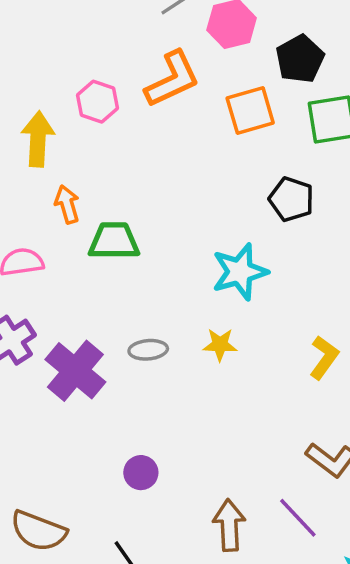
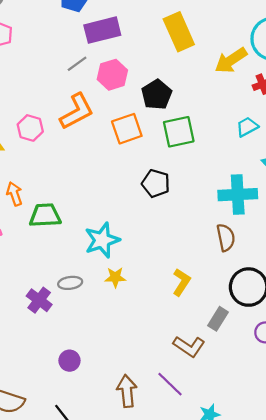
cyan star: (240, 272) -> (102, 240), moved
purple cross: (75, 371) -> (39, 300), moved, size x0.7

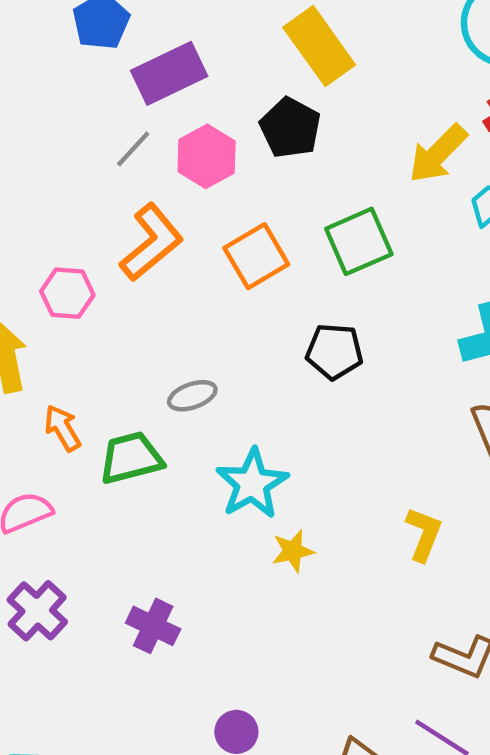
yellow arrow: (231, 60) -> (438, 154), moved
black pentagon: (157, 95) -> (290, 128), moved
gray ellipse: (70, 283) -> (192, 396), moved

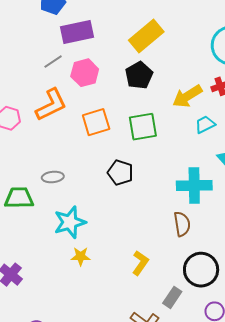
yellow rectangle: (319, 46) -> (146, 36), turned 72
black pentagon: (290, 128) -> (139, 75), moved

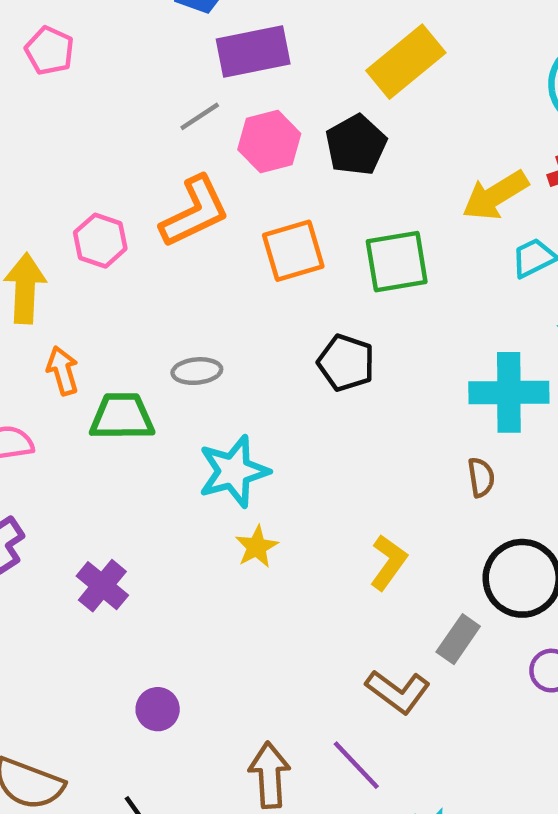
black pentagon: (139, 75) -> (356, 145), moved
brown semicircle: (182, 224) -> (481, 477), size x0.7
yellow star: (81, 256) -> (257, 547), turned -30

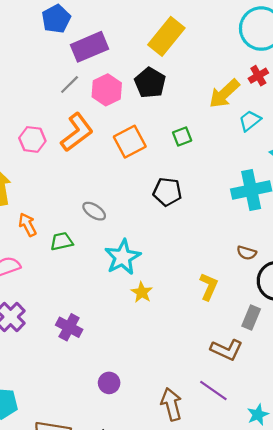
pink hexagon: (100, 241) -> (32, 139), moved
green square: (397, 262) -> (182, 136), size x0.6
gray ellipse: (197, 371) -> (94, 211), turned 50
green trapezoid: (122, 417) -> (62, 241), size x0.7
brown semicircle: (481, 477) -> (247, 253), moved, turned 126

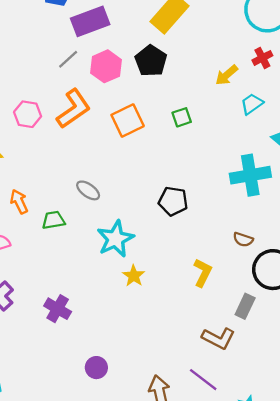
yellow arrow: (224, 94) -> (227, 75), size x0.7
black pentagon: (167, 192) -> (173, 201), moved

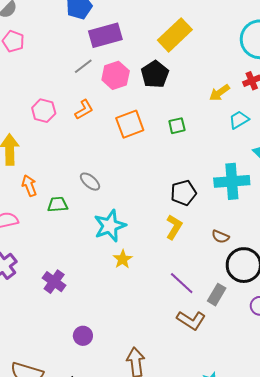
orange L-shape: (74, 109) -> (84, 110), size x0.6
black pentagon: (173, 201) -> (183, 193), moved, turned -30
yellow L-shape: (203, 273) -> (174, 227), moved
purple line: (203, 380) -> (182, 283), moved

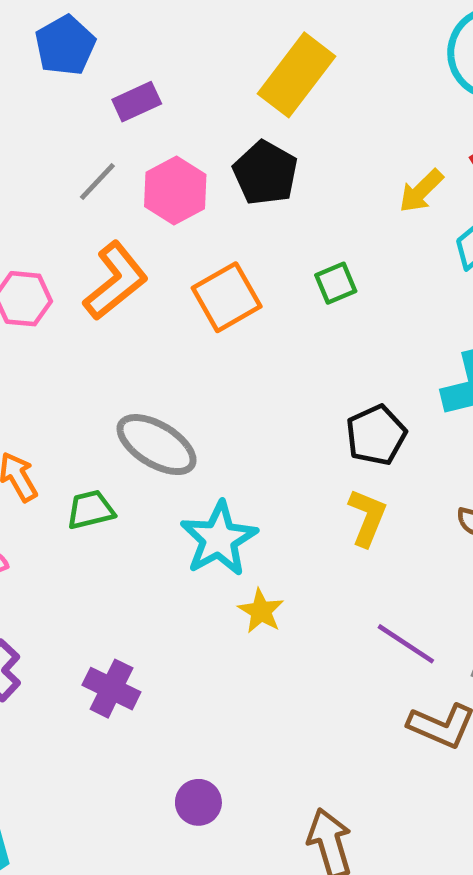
purple rectangle: (105, 35) -> (137, 102), size x0.6
orange L-shape: (84, 110) -> (116, 281), size x1.6
gray ellipse: (90, 182) -> (157, 445), size x1.6

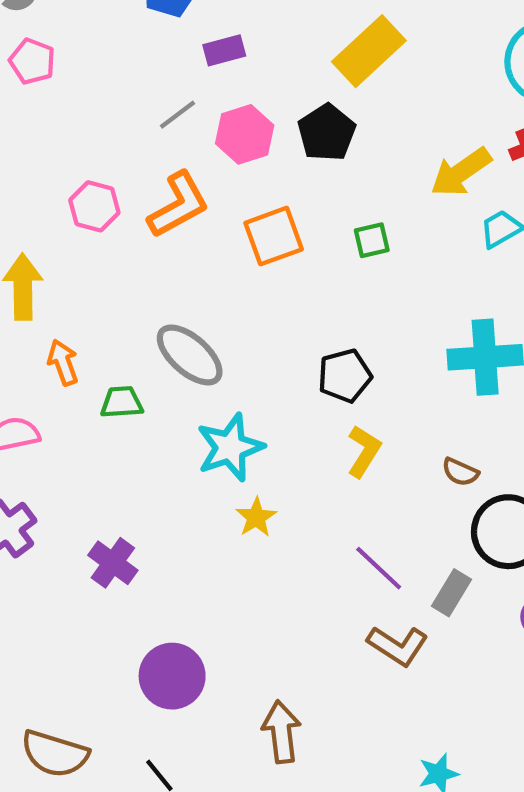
yellow arrow: (421, 191) -> (461, 172), size x1.4
black pentagon: (376, 435) -> (345, 376), moved
purple circle: (198, 802) -> (172, 676), size x1.6

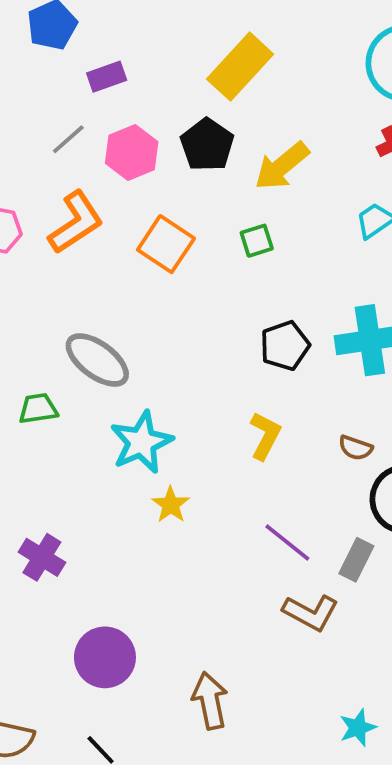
yellow arrow: (461, 172) -> (282, 166), moved
orange square: (274, 236) -> (166, 244), turned -32
black pentagon: (345, 376) -> (285, 346), moved

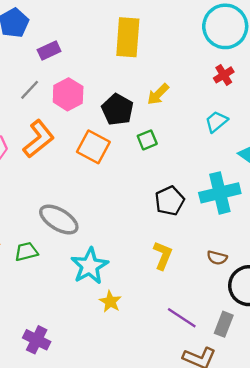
yellow rectangle: (240, 67) -> (128, 37), turned -33
black pentagon: (207, 145) -> (118, 110), moved
yellow arrow: (282, 166) -> (158, 94), size x0.7

